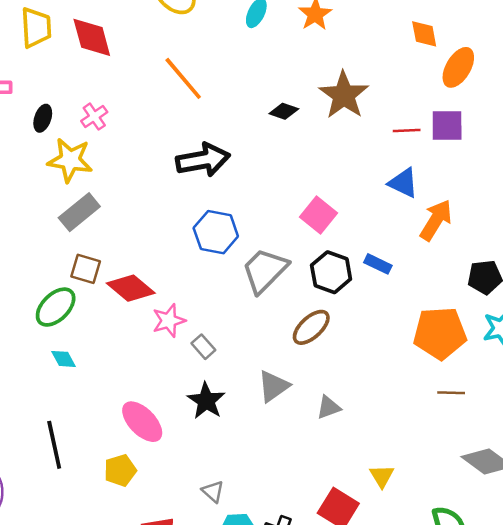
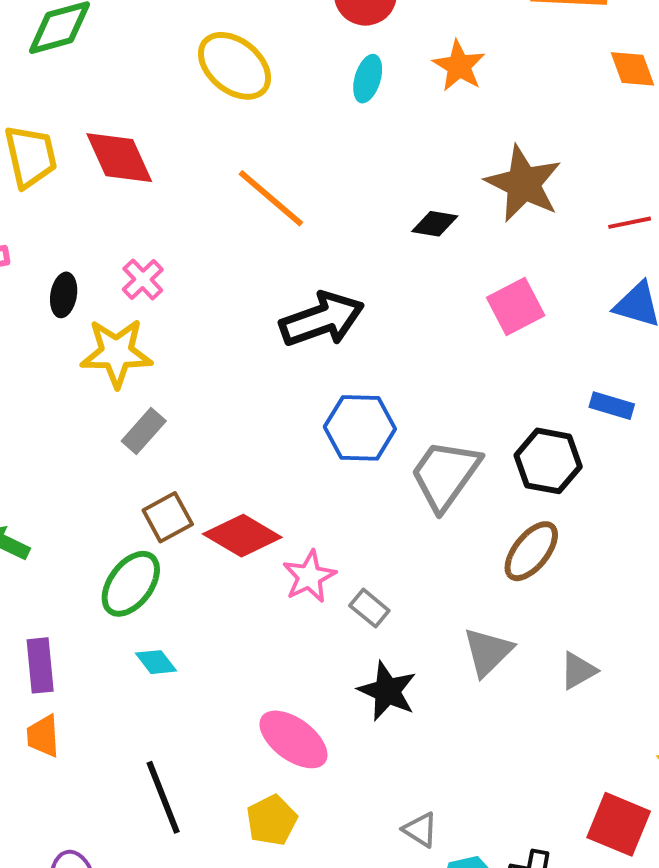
gray rectangle: (79, 212) -> (144, 431), size x0.7
pink square: (318, 215) -> (516, 307), moved, turned 33
blue rectangle: (378, 264) -> (612, 406), moved
brown square: (86, 269) -> (168, 517), turned -36

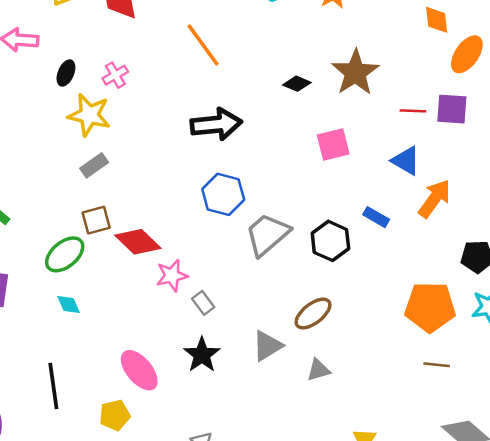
brown ellipse: (531, 551) -> (313, 314), moved

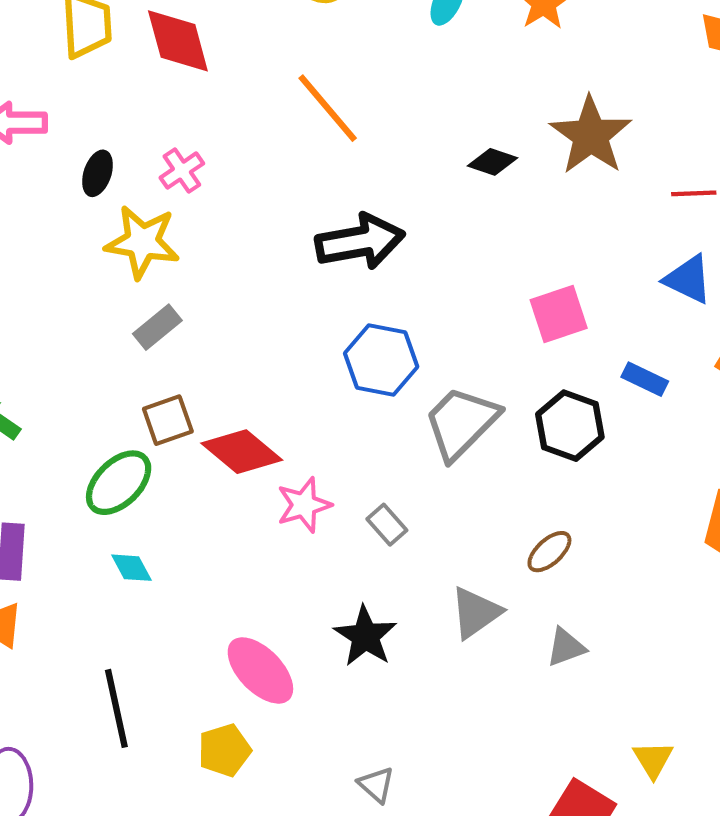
pink square: (333, 144) -> (559, 314), moved
gray rectangle: (203, 303) -> (387, 525), moved
brown ellipse: (313, 314) -> (549, 552), size x0.7

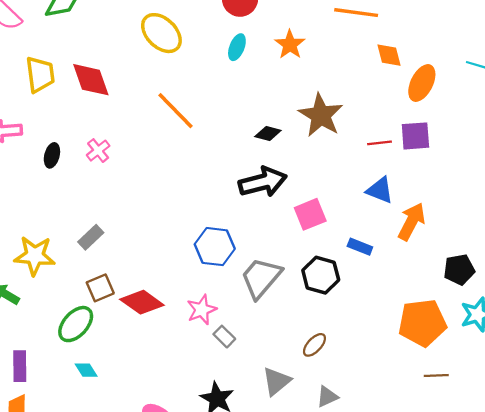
yellow star: (142, 242) -> (35, 256), moved
black arrow: (360, 242) -> (263, 182), moved
pink star: (304, 505) -> (202, 310), moved

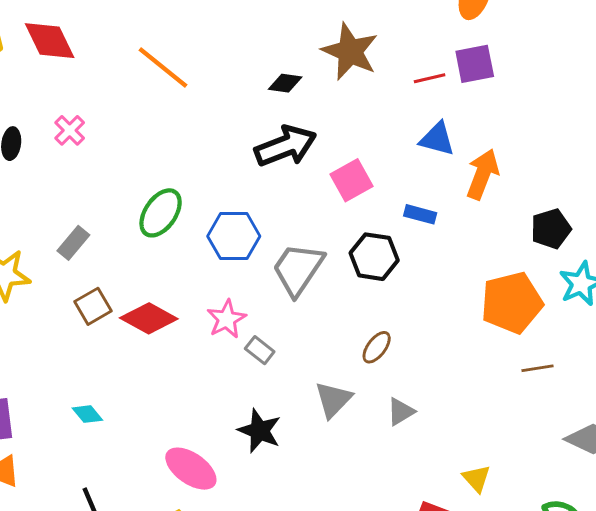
green ellipse: (76, 324) -> (161, 213), moved

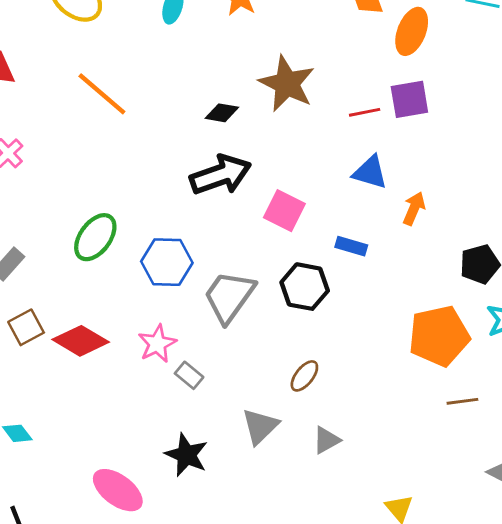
orange arrow: (483, 174) -> (414, 208), size x0.7
pink square: (351, 180) -> (284, 211), turned -36

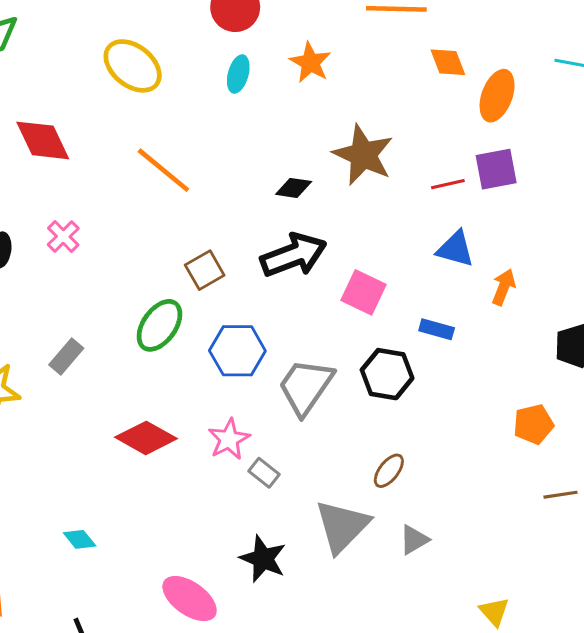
brown square: (26, 327) -> (205, 270), moved
orange pentagon: (439, 336) -> (534, 424), size x0.6
gray triangle: (260, 426) -> (342, 526), size x1.4

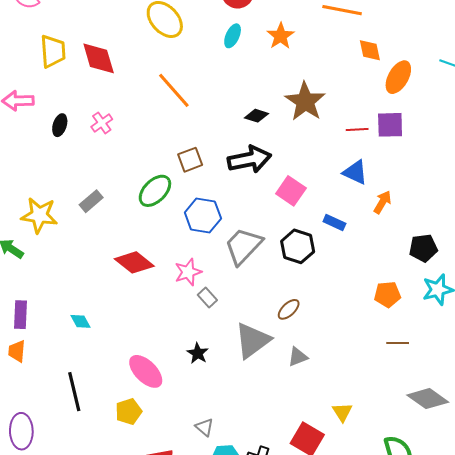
black star: (263, 559) -> (198, 353), size x0.7

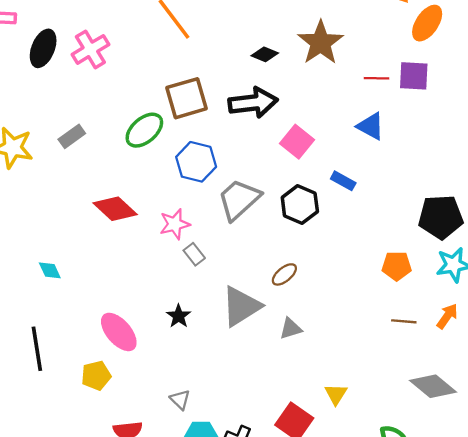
pink cross: (102, 123) -> (90, 49), size x1.5
black ellipse: (60, 125) -> (43, 48), size x1.5
brown square: (190, 160) -> (186, 98), size x1.5
orange arrow: (382, 202) -> (447, 316), moved
black pentagon: (423, 248) -> (441, 217), size x1.4

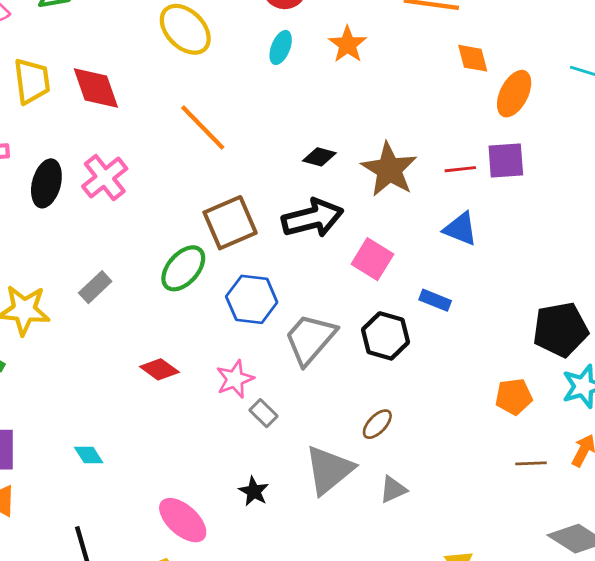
brown star: (321, 43) -> (389, 169), moved
red diamond: (115, 209) -> (159, 369), size x0.7

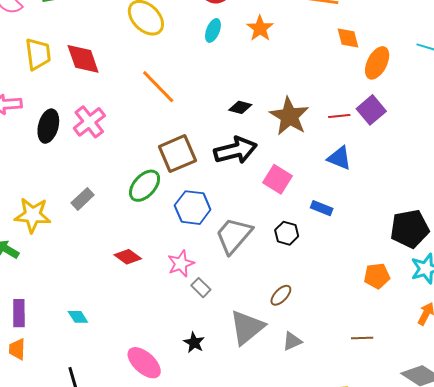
purple square: (506, 161) -> (371, 110), turned -36
black hexagon: (385, 336) -> (287, 233), size x0.7
brown line: (531, 463) -> (362, 338), moved

